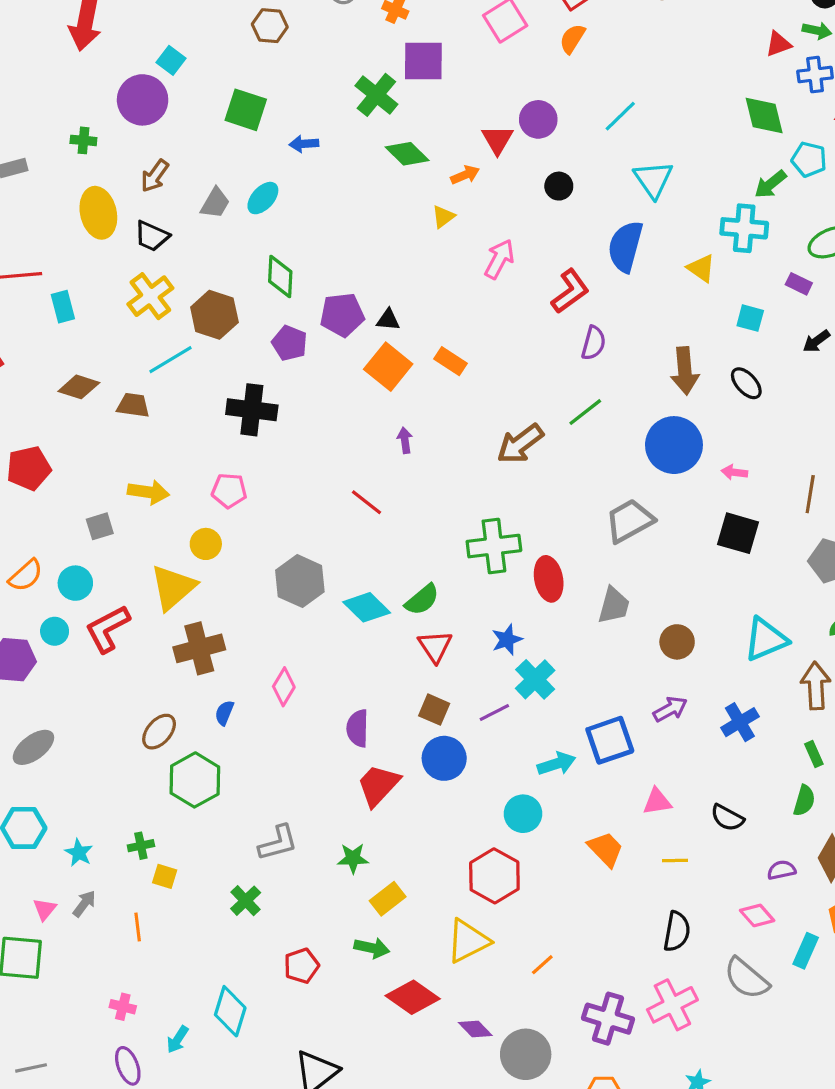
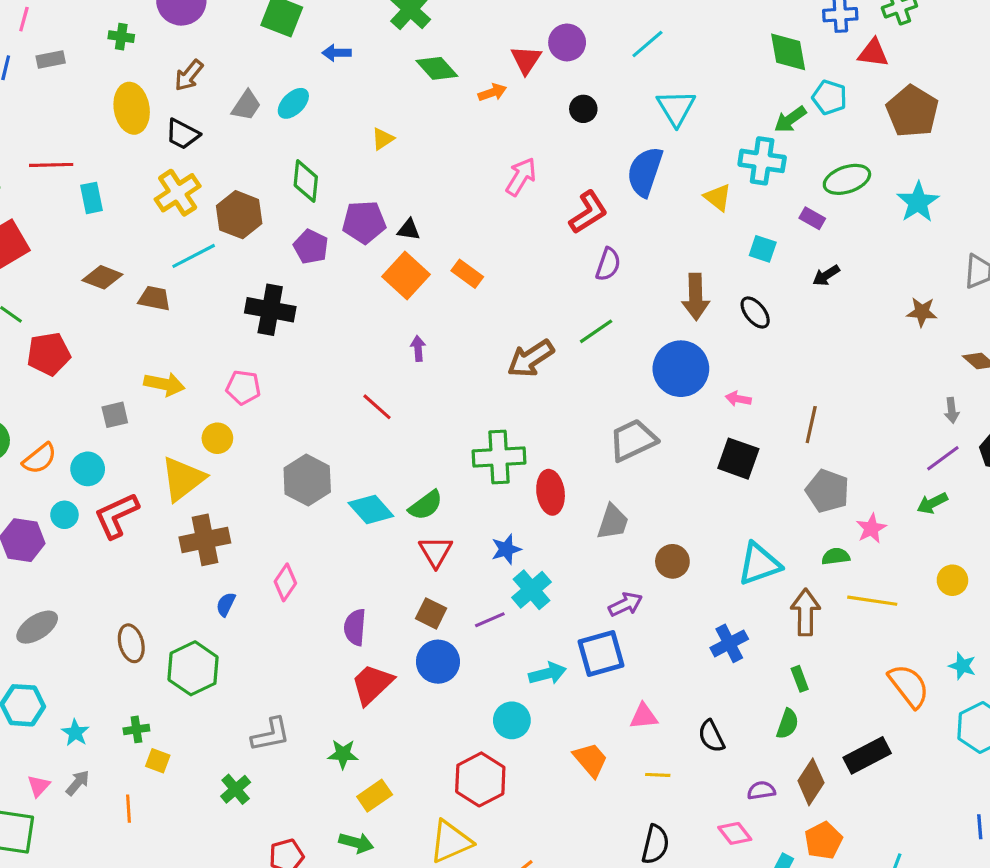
yellow triangle: (443, 217) -> (383, 139), moved
purple arrow: (670, 709) -> (625, 604), moved
brown ellipse: (159, 732) -> (131, 643), moved, turned -60
black semicircle: (727, 818) -> (711, 736), turned 32

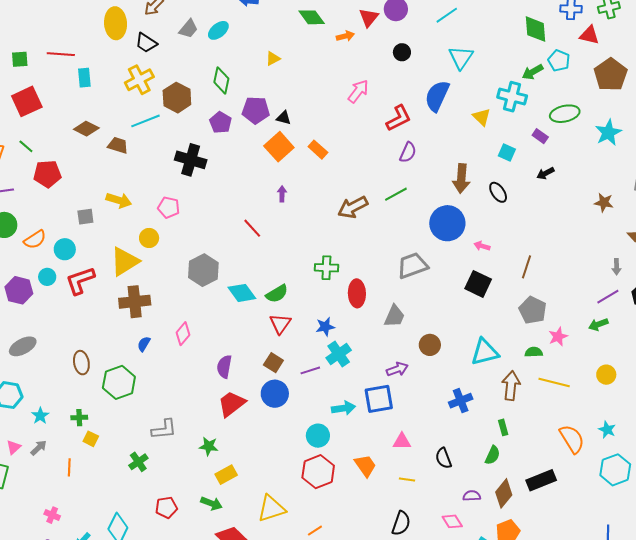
green cross: (499, 457) -> (326, 268), size x0.7
red hexagon: (480, 779) -> (318, 472), moved

